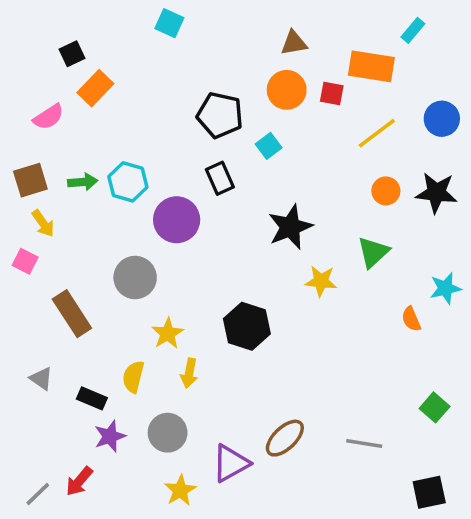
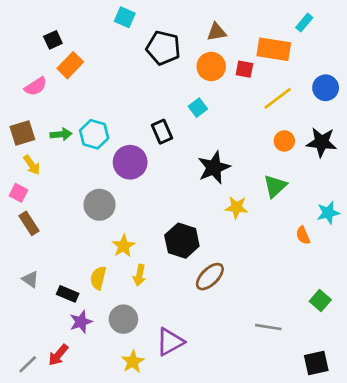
black pentagon: (220, 115) -> (163, 48), moved
brown rectangle: (72, 314) -> (29, 223), moved, size x0.7
brown ellipse: (285, 438) -> (210, 277), moved

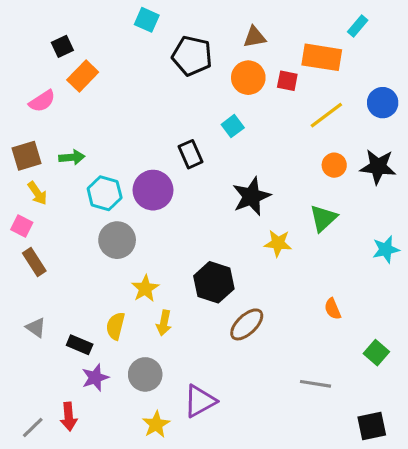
cyan hexagon: (94, 134) -> (105, 193), moved
orange semicircle: (303, 235) -> (333, 309), moved
red arrow: (58, 355) -> (69, 417), turned -45

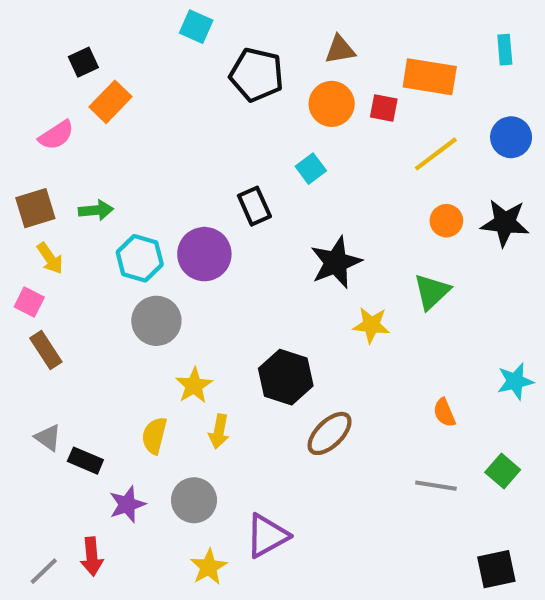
cyan rectangle: (358, 26) -> (505, 50), moved, turned -45
cyan star: (386, 249) -> (515, 381), moved
black rectangle: (80, 345) -> (85, 461), moved
gray line: (315, 384) -> (436, 486), moved

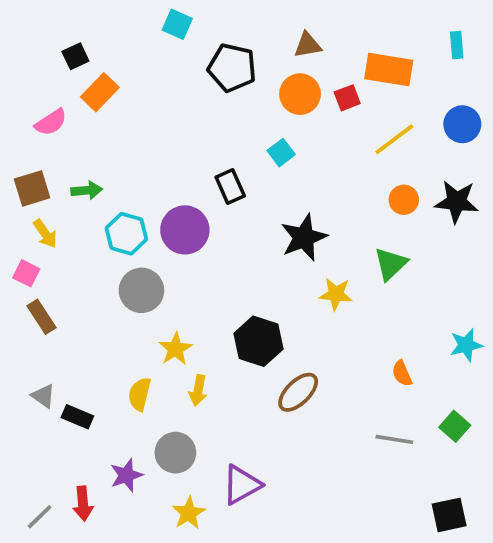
red square: (384, 108) -> (347, 98), turned -32
purple star: (127, 504) -> (126, 475), moved

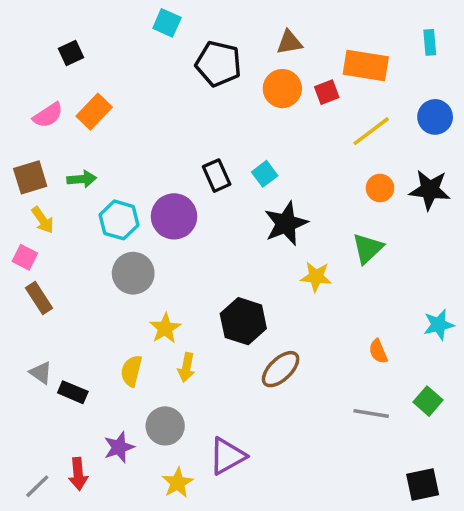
orange rectangle: (100, 92) -> (94, 112), moved
cyan square: (281, 153) -> (265, 174), moved

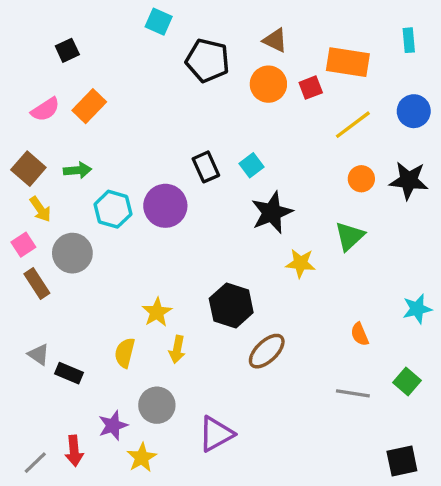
brown triangle: (289, 42) -> (275, 40), turned 36
brown square: (30, 177) -> (28, 169), turned -32
pink square: (25, 257) -> (23, 245), turned 30
gray circle: (133, 273) -> (72, 253), moved
yellow star: (178, 483) -> (142, 458), moved

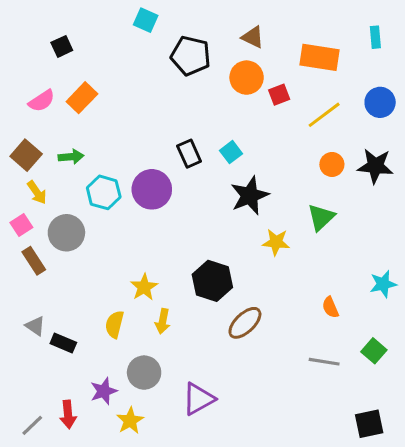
red square: (311, 88) -> (279, 95), moved

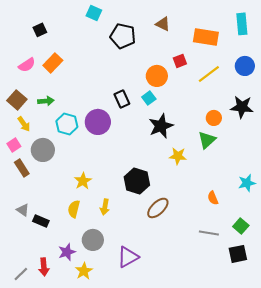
cyan rectangle: (375, 37) -> (242, 24), size x1.5
orange circle: (247, 78) -> (157, 76), moved
orange circle: (332, 164) -> (214, 118), moved
yellow star: (144, 287) -> (83, 181), moved
black square: (369, 424) -> (238, 254), moved

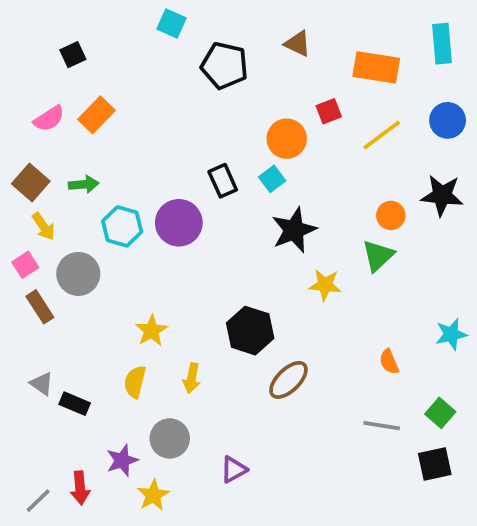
purple triangle: (128, 257) -> (234, 470), size x0.7

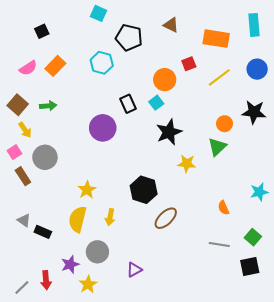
cyan hexagon: (122, 226) -> (102, 63), moved
yellow semicircle: (135, 382) -> (78, 219), size x1.4

